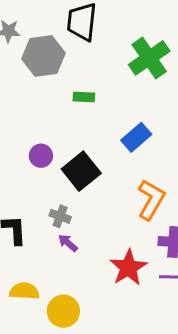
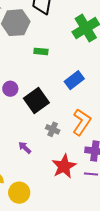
gray cross: (60, 216) -> (53, 129), moved

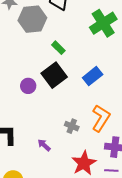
green rectangle: (41, 51) -> (58, 48), turned 40
black square: (36, 100) -> (54, 75), moved

